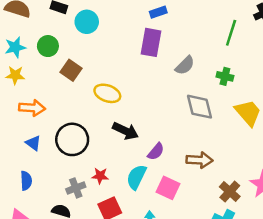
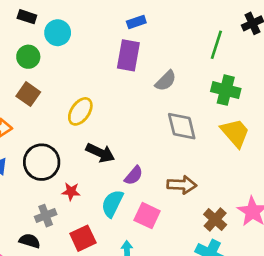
green circle: (48, 46) -> (28, 57), moved
brown square: (71, 70) -> (28, 94), moved
green cross: (225, 76) -> (226, 90), moved, size x1.5
yellow ellipse: (107, 93) -> (80, 111), turned -75
red star: (100, 176) -> (71, 192), moved

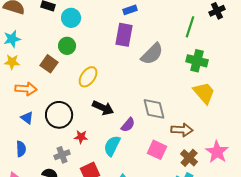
green circle: (28, 57) -> (67, 46), moved
gray semicircle: (166, 81) -> (152, 54), size x1.4
gray diamond: (182, 126) -> (154, 109), moved
brown arrow: (182, 185) -> (182, 130), moved
pink square: (147, 216) -> (157, 150), moved

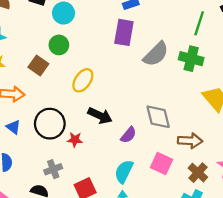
green cross: (197, 61) -> (191, 59), moved
red star: (81, 137) -> (75, 140), moved
cyan semicircle: (112, 146) -> (124, 172), moved

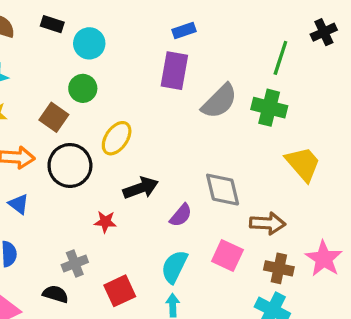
black arrow: (100, 116) -> (141, 188), turned -45
black circle: (50, 124) -> (70, 165), moved
brown cross: (198, 173) -> (279, 268), turned -30

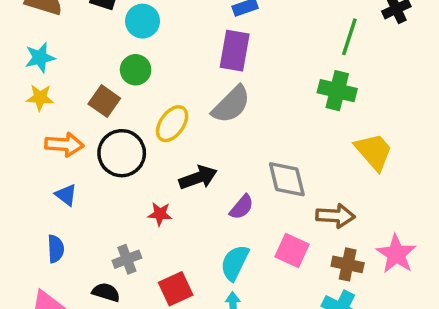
gray semicircle: (219, 101) -> (231, 105), moved

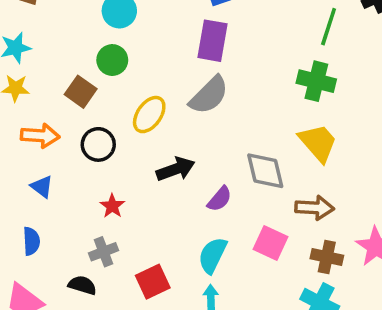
yellow trapezoid: (374, 151) -> (318, 143), moved
black circle: (122, 153) -> (98, 144), size x0.7
red star: (160, 214) -> (112, 206), moved, turned 30

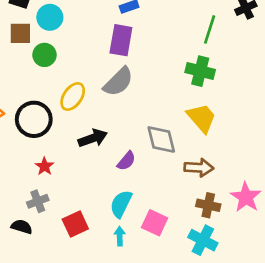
brown square: (81, 92) -> (20, 33), moved, turned -35
black circle: (98, 144) -> (34, 119), size x1.4
pink square: (271, 243) -> (155, 223), moved

